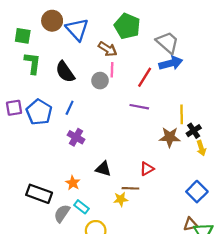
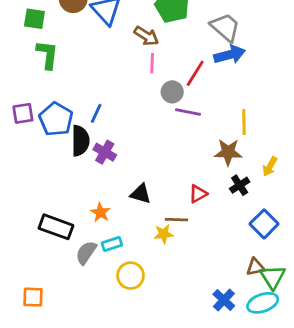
black semicircle: (65, 72) -> (80, 141), moved, turned -145
gray circle: (100, 81) -> (172, 92), moved
black cross: (194, 131) -> (240, 185), moved
yellow arrow: (201, 148) -> (270, 167), turned 48
cyan rectangle: (81, 207) -> (112, 244), turned -56

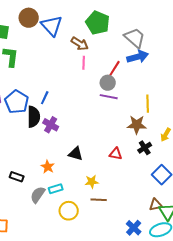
gray circle: (172, 92) -> (108, 83), moved
red triangle: (198, 194) -> (116, 154), turned 40
brown line: (176, 220) -> (99, 200), moved
black rectangle: (56, 227) -> (17, 177), size x0.6

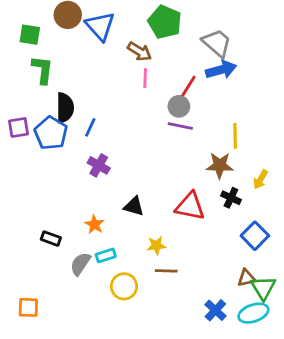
black semicircle: (34, 117) -> (65, 108), moved
black cross: (145, 148) -> (231, 198), turned -32
red triangle: (116, 154) -> (190, 206), size x1.6

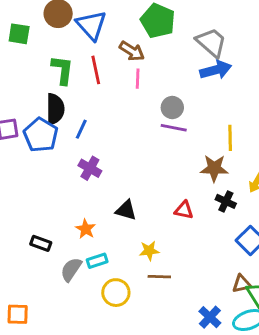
green L-shape: (42, 70) -> (62, 70), moved
red line: (187, 88) -> (96, 70), moved, turned -44
red triangle: (190, 206) -> (184, 210), size x0.6

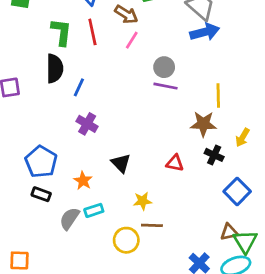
pink line: (138, 79) -> (132, 40), turned 30
blue pentagon: (41, 135) -> (41, 162), moved
black triangle: (126, 210) -> (121, 163), turned 30
yellow circle: (116, 293) -> (126, 240), moved

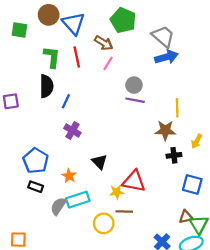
black cross: (214, 155) -> (174, 155), turned -32
red triangle: (175, 163) -> (134, 181), moved, size x1.6
blue square: (237, 191) -> (192, 184), turned -30
cyan rectangle: (94, 210) -> (78, 200), size x1.5

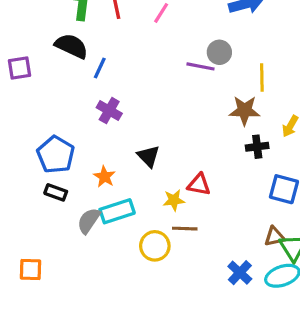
gray circle: (134, 85) -> (219, 52), moved
black semicircle: (46, 86) -> (71, 46), turned -65
red triangle: (134, 181) -> (199, 184), size x0.7

